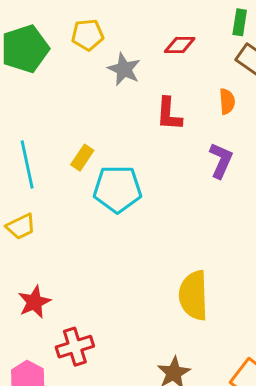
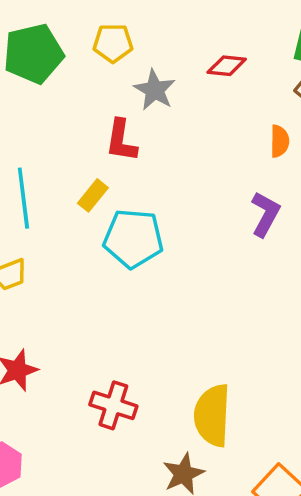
red L-shape: (169, 114) -> (121, 141), moved
yellow semicircle: (194, 295) -> (212, 415), moved
red cross: (75, 347) -> (113, 405), moved, turned 30

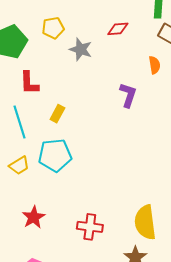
red L-shape: (121, 141) -> (29, 83), moved
purple L-shape: (265, 214) -> (128, 95), moved
cyan pentagon: (133, 238) -> (55, 155), moved

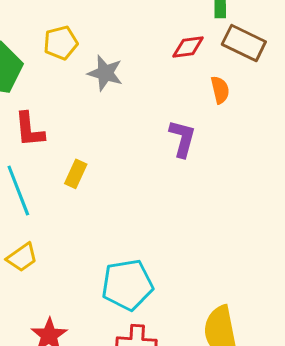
red diamond: (118, 29) -> (188, 47), moved
cyan pentagon: (55, 155) -> (127, 285), moved

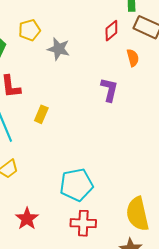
red diamond: (188, 47) -> (111, 31), turned -30

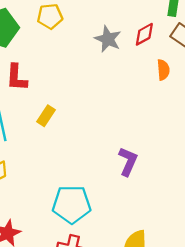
gray star: (59, 49) -> (108, 39), moved
purple L-shape: (109, 90) -> (128, 161), moved

